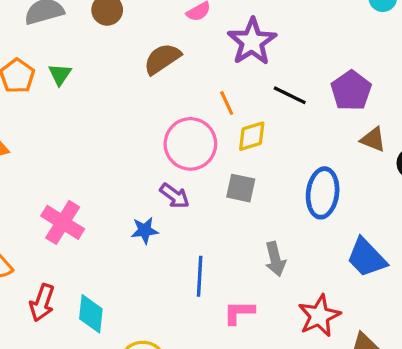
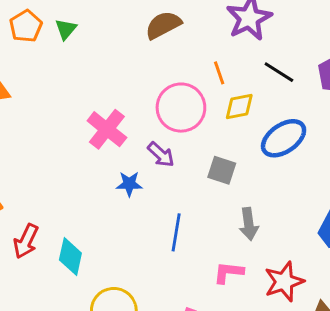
gray square: (241, 188) -> (222, 170), moved
blue ellipse: (323, 193) -> (284, 138), moved, turned 42
pink cross: (63, 222) -> (107, 129), moved
pink L-shape: (239, 312) -> (228, 272), moved

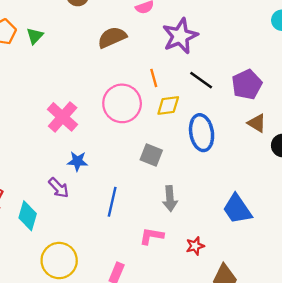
blue ellipse: (284, 138) -> (202, 133), turned -68
purple arrow: (161, 155) -> (59, 188), moved
red star: (284, 282) -> (195, 246), size x0.6

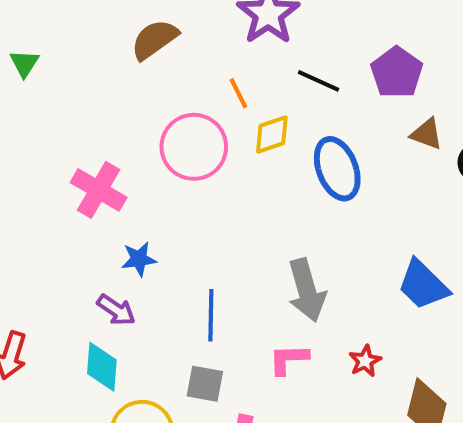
gray square: (151, 155) -> (205, 384), moved
gray arrow: (170, 199) -> (307, 290), size x1.4
cyan diamond: (28, 216) -> (102, 367), moved

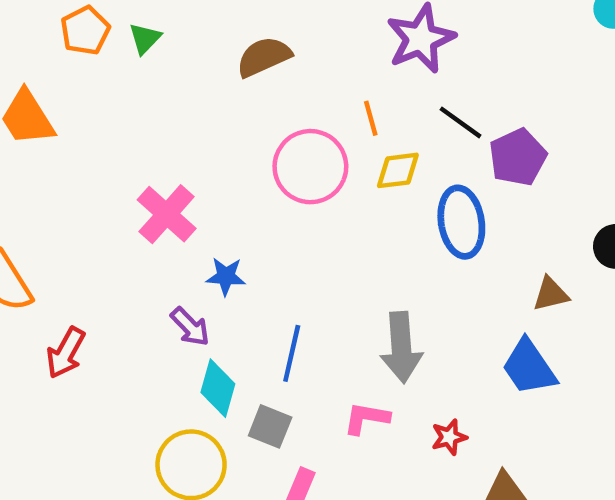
brown semicircle: (154, 39) -> (264, 57), moved
purple pentagon: (397, 72) -> (518, 157), moved
brown triangle: (427, 134) -> (551, 294), moved, turned -45
pink cross: (99, 190) -> (167, 214), moved
cyan diamond: (102, 367) -> (218, 388), moved

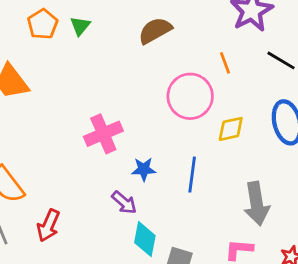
yellow diamond: (398, 170) -> (231, 129), moved
pink cross: (167, 214) -> (103, 134), turned 30
blue line: (292, 353) -> (192, 175), moved

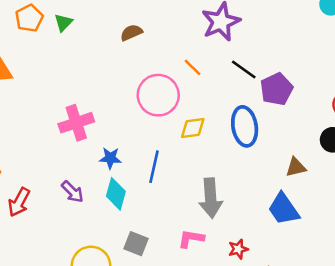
brown semicircle: (155, 31) -> (131, 33), size x0.7
orange line: (225, 63) -> (193, 67), turned -30
purple arrow: (124, 202) -> (72, 192), moved
cyan diamond: (145, 239) -> (116, 194), moved

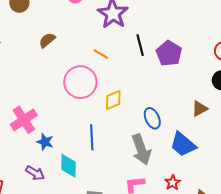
black line: (244, 69) -> (140, 45), turned 55
blue ellipse: (245, 126) -> (152, 118), moved, size x0.7
blue star: (110, 158) -> (45, 142), moved, turned 30
blue trapezoid: (284, 209) -> (183, 144), moved

